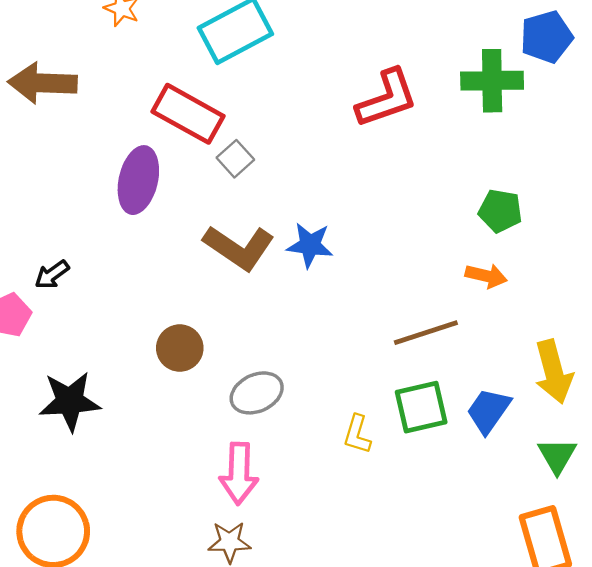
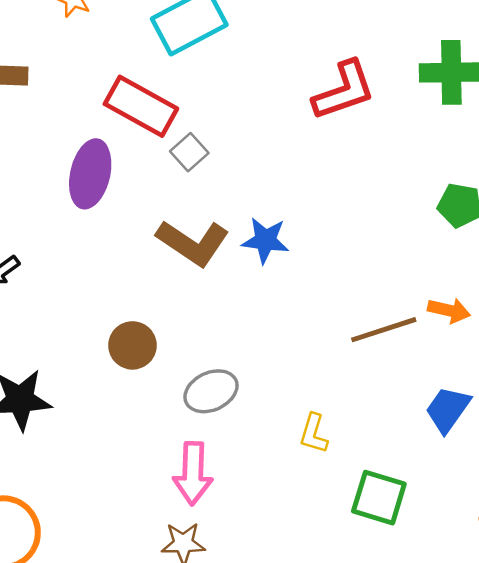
orange arrow: (486, 276) -> (449, 310), moved
green square: (421, 407) -> (379, 498), moved, turned 30

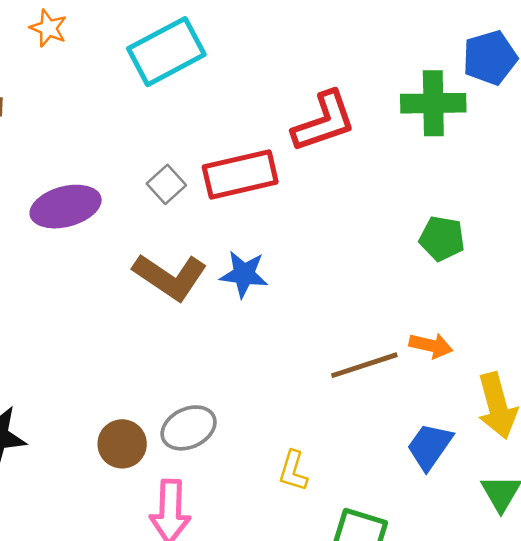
red rectangle: (141, 106) -> (240, 175), moved, turned -42
purple ellipse: (90, 174) -> (66, 207), turned 62
brown circle: (132, 345) -> (122, 444), moved

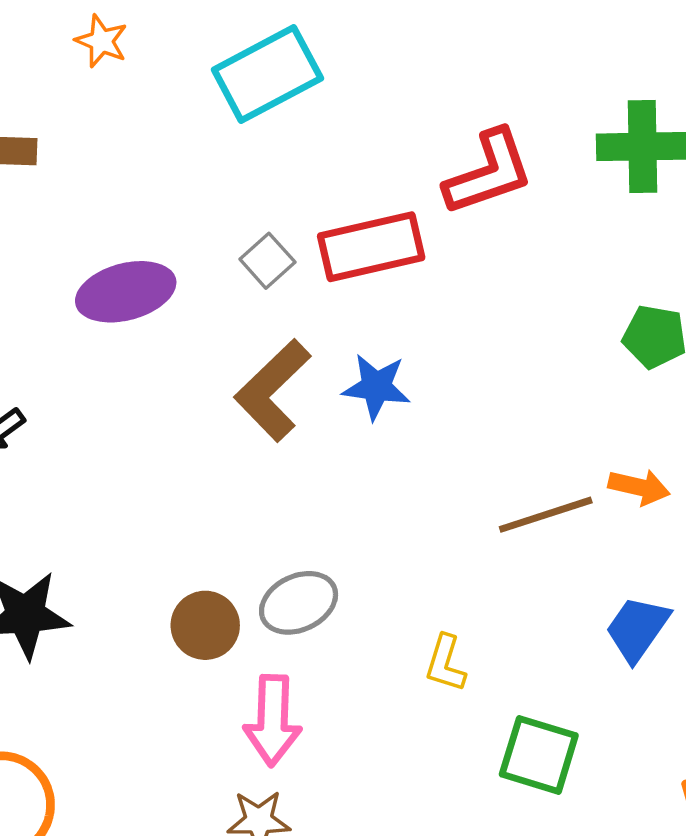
brown L-shape: (170, 277) -> (273, 390), turned 102

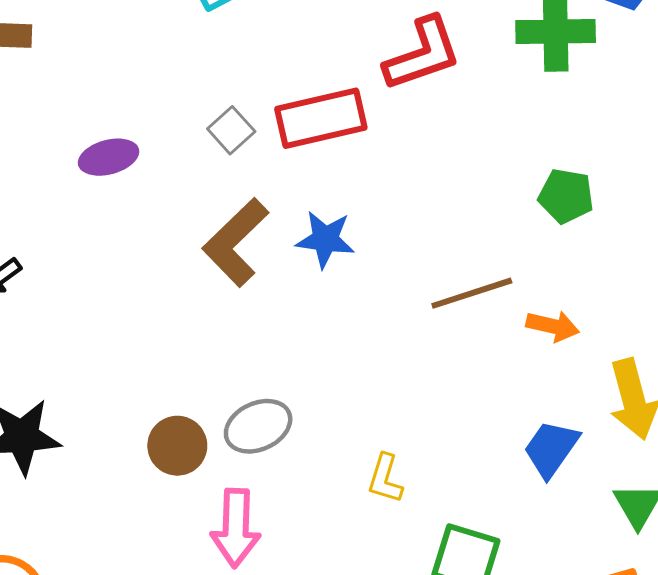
purple ellipse: (126, 292) -> (109, 157), size x0.7
brown line: (546, 515) -> (472, 293), moved

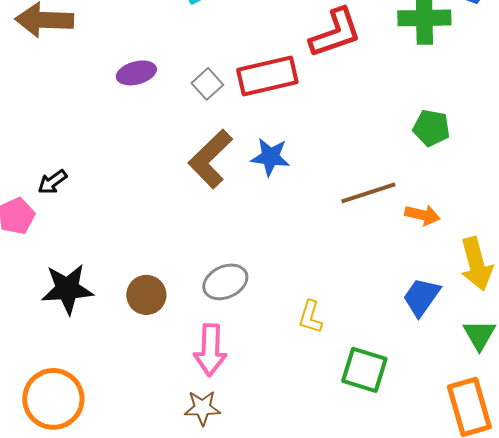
purple ellipse: (109, 157) -> (136, 73), moved
brown circle: (177, 446) -> (146, 295), moved

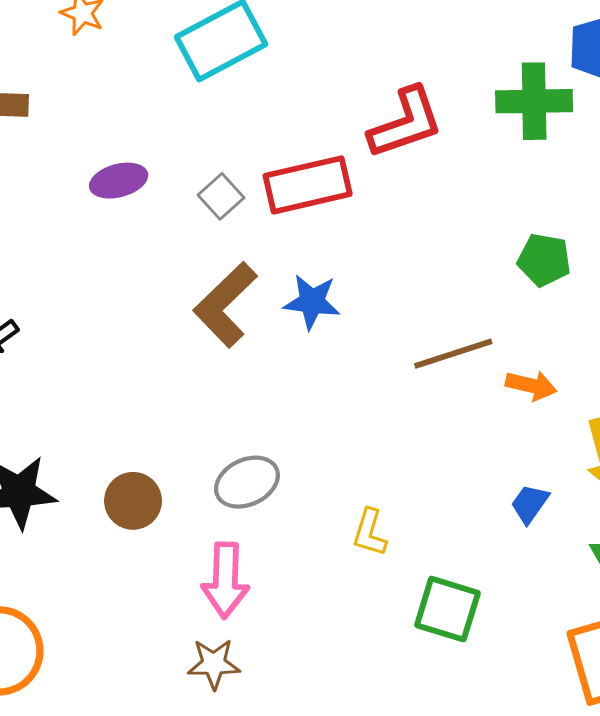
blue trapezoid: (421, 297) -> (530, 504), size x0.7

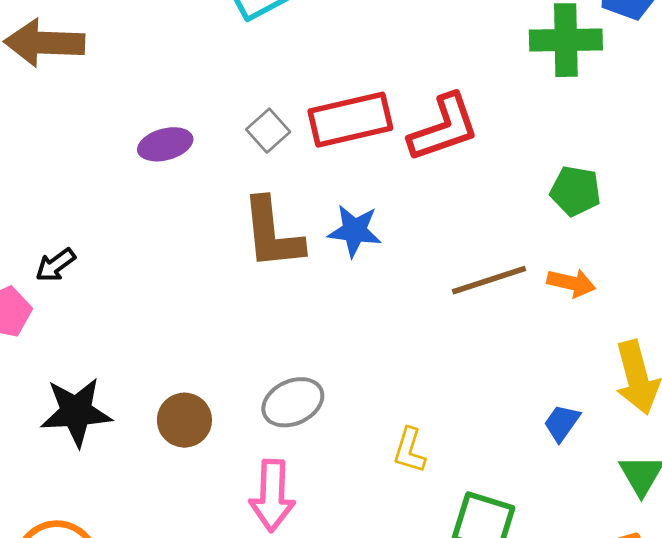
red L-shape: (406, 123) -> (444, 128), moved
purple ellipse: (119, 181) -> (165, 144), moved
brown L-shape: (225, 305) -> (272, 234), turned -52
orange arrow: (531, 385) -> (571, 283), moved

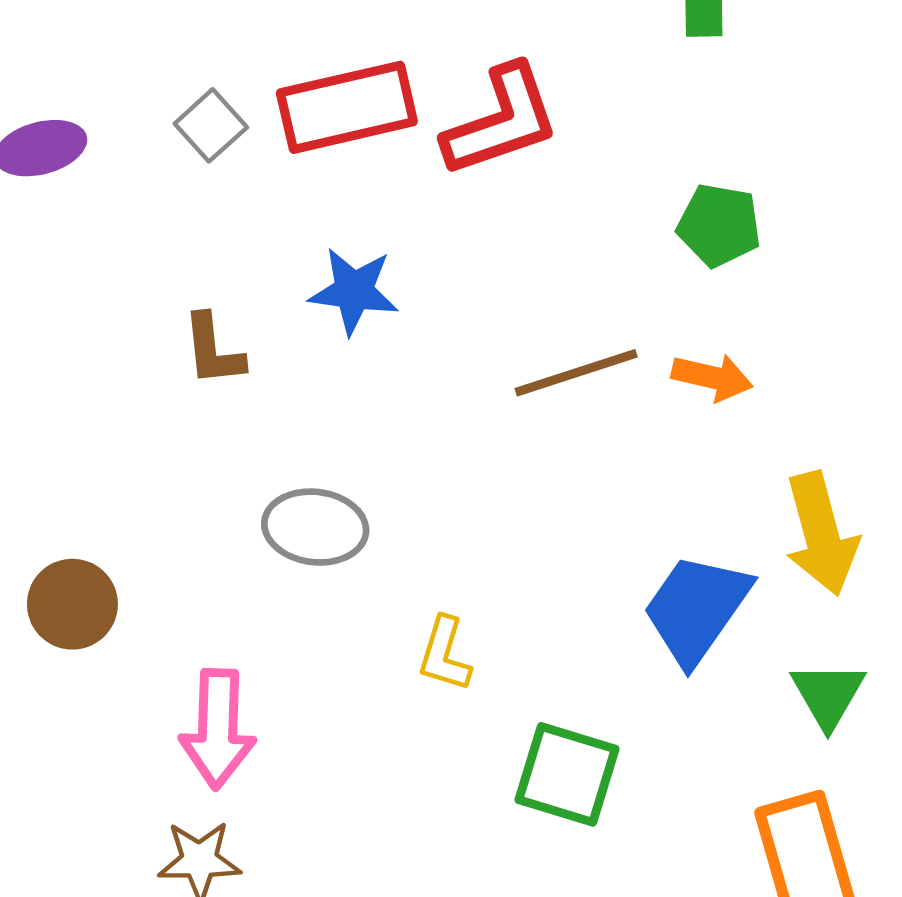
brown L-shape: (272, 234) -> (213, 350), moved, size x0.6
gray ellipse: (293, 402) -> (315, 527), moved, turned 32
blue trapezoid: (562, 423) -> (696, 609), size x1.8

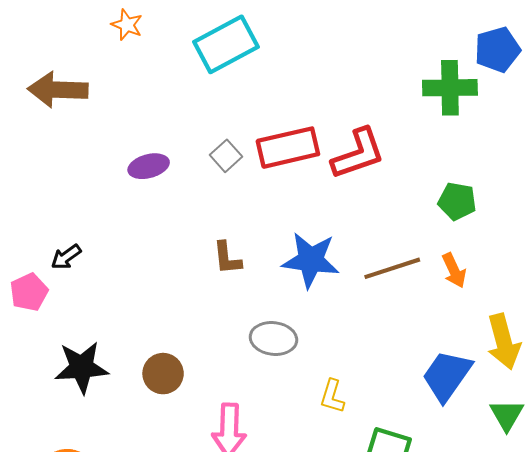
blue star: (354, 291) -> (311, 260), moved, size x1.4
orange arrow: (712, 377) -> (454, 270), turned 52

